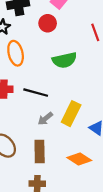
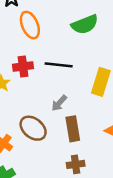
gray arrow: (45, 119) -> (59, 103), moved

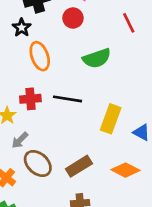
gray arrow: (59, 103) -> (20, 140), moved
brown rectangle: (73, 129) -> (79, 166), turned 65

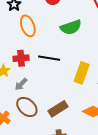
gray arrow: (20, 140) -> (21, 84), moved

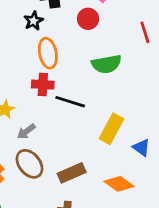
red cross: (21, 58) -> (43, 85), moved

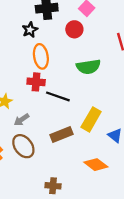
brown rectangle: (72, 173) -> (62, 135), moved

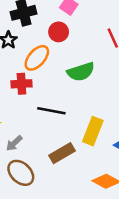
orange ellipse: (41, 56) -> (37, 58), moved, turned 60
red cross: (36, 82) -> (21, 84), moved

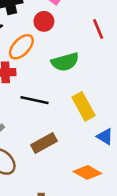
yellow rectangle: (93, 131) -> (84, 106), moved, turned -52

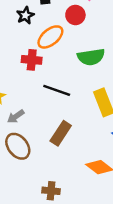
brown rectangle: (44, 143) -> (61, 133), turned -35

